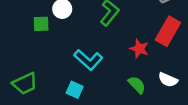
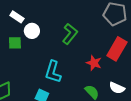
cyan L-shape: (88, 60) -> (53, 72), turned 65

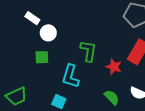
green L-shape: (70, 34) -> (88, 51), moved, turned -30
green square: (15, 43) -> (42, 57), moved

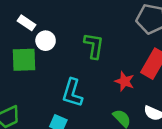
green L-shape: (88, 51) -> (94, 46), moved
green square: (42, 57) -> (24, 60), moved, size x1.5

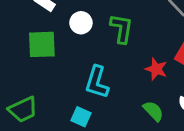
white circle: (46, 41) -> (81, 23), moved

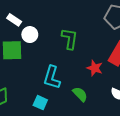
white circle: (81, 23) -> (30, 35), moved
green semicircle: (153, 111) -> (80, 94), moved

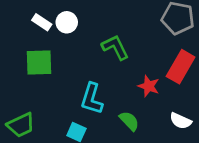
white circle: (30, 35) -> (67, 22), moved
green L-shape: (70, 39) -> (115, 47), turned -35

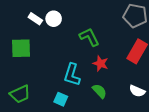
green square: (39, 63) -> (21, 48), moved
red star: (149, 86) -> (100, 64), moved

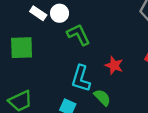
green L-shape: (89, 37) -> (78, 35), moved
green semicircle: (99, 91) -> (102, 97), moved

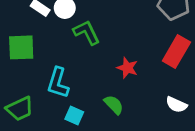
cyan L-shape: (81, 78) -> (58, 83), moved

